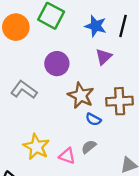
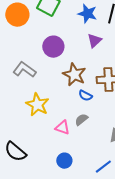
yellow star: (36, 147) -> (37, 105), moved

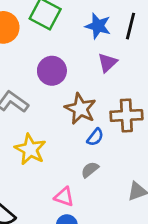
blue semicircle: (85, 96) -> (95, 137), turned -80
pink triangle: (62, 128) -> (64, 197), moved

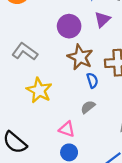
purple circle: (52, 71) -> (69, 26), moved
blue semicircle: (95, 137) -> (92, 80), turned -56

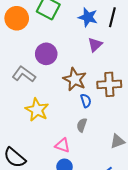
purple circle: (69, 26) -> (46, 54), moved
gray semicircle: (88, 107) -> (82, 125), turned -32

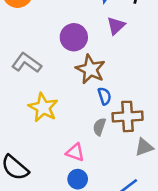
purple circle: (46, 54) -> (74, 37), moved
brown cross: (109, 84) -> (128, 116), moved

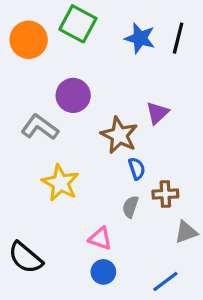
purple triangle: (116, 26) -> (157, 113), moved
purple circle: (74, 37) -> (73, 95), moved
brown cross: (128, 116) -> (165, 194), size x0.7

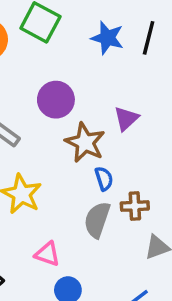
purple circle: (73, 95) -> (56, 100), moved
gray semicircle: (130, 207) -> (97, 220), size x1.5
pink triangle: (100, 239) -> (47, 254), moved

